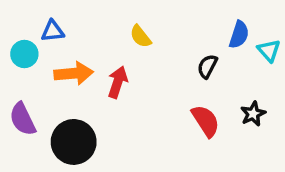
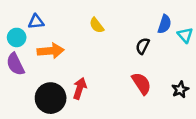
red arrow: (118, 82) -> (80, 88), moved
black star: (253, 114) -> (180, 90), moved
purple semicircle: (23, 119) -> (15, 64), moved

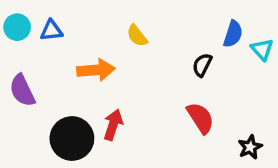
cyan circle: (17, 37) -> (17, 27), moved
orange arrow: (51, 51) -> (96, 70), moved
black star: (180, 90) -> (250, 147), moved

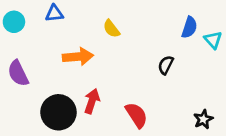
blue triangle: (51, 31) -> (54, 13), moved
black semicircle: (202, 65) -> (166, 65), moved
red semicircle: (200, 118) -> (136, 115), moved

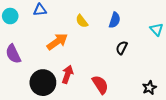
blue semicircle: (189, 27) -> (115, 20), moved
orange arrow: (78, 57) -> (57, 42), turned -30

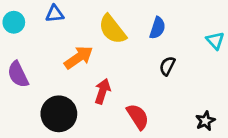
yellow semicircle: (82, 21) -> (112, 29), size x1.6
red arrow: (67, 74) -> (103, 91), moved

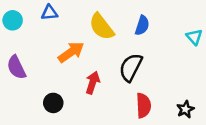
black semicircle: (167, 66) -> (131, 67), moved, size x1.6
black circle: (59, 114) -> (53, 103), size x0.6
red semicircle: (138, 117) -> (143, 105), moved, turned 30

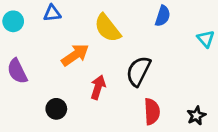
blue semicircle: (142, 25) -> (163, 16), moved

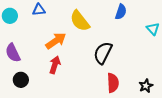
red arrow: (98, 87) -> (55, 65), moved
black circle: (56, 109) -> (21, 80), moved

